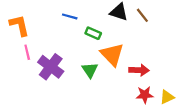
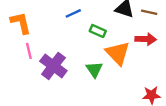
brown line: (142, 15) -> (149, 12), turned -40
blue line: (70, 16) -> (73, 13), turned -40
red arrow: (139, 70) -> (146, 39), moved

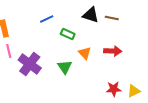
red arrow: (146, 39) -> (113, 51), moved
orange triangle: (118, 53) -> (85, 53), size x0.6

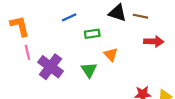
green rectangle: (68, 34) -> (92, 34), turned -32
red arrow: (113, 51) -> (154, 41), moved

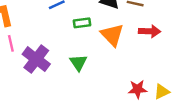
orange triangle: (111, 55) -> (112, 35), moved, size x1.5

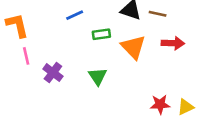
purple cross: (36, 59) -> (53, 73), size x0.7

